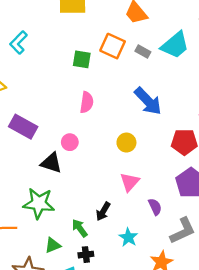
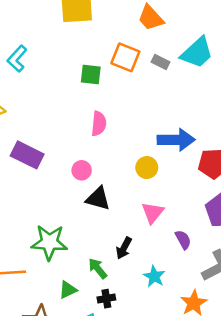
blue arrow: (148, 101) -> (176, 140), moved, turned -44
black triangle: (51, 163) -> (98, 199), moved

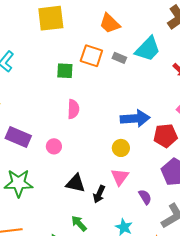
yellow circle: (147, 168) -> (121, 148), moved
pink circle: (82, 170) -> (54, 146), moved
black triangle: (98, 199) -> (76, 183), moved
green star: (49, 242) -> (18, 183), moved
black arrow: (124, 248) -> (99, 194), moved

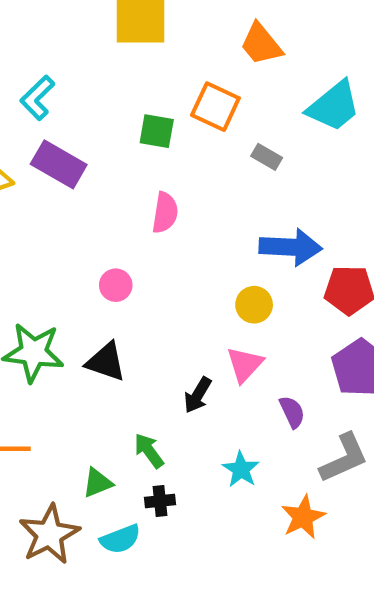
gray rectangle: (119, 58) -> (267, 157), moved
purple rectangle: (18, 137) -> (59, 164), moved
black triangle: (76, 183) -> (106, 362), moved

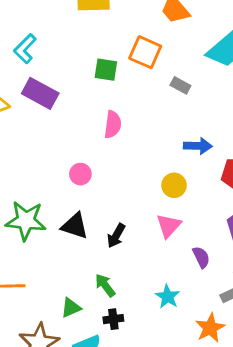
blue arrow: (291, 247) -> (198, 146), size x0.7
black arrow: (198, 395) -> (116, 236), moved

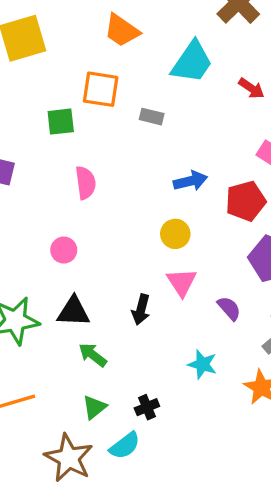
black arrow: (116, 236) -> (141, 310), moved
green arrow: (105, 285) -> (93, 355), moved

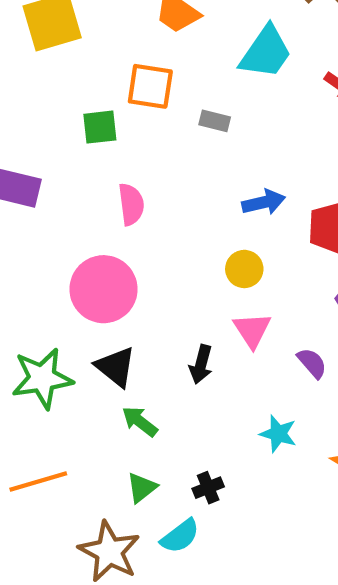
pink circle: (64, 250) -> (104, 289), size x2.0
black triangle: (73, 312) -> (116, 367), turned 36

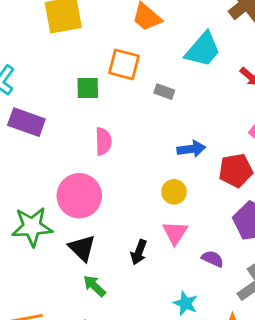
purple semicircle: (312, 363) -> (213, 259), turned -30
green star: (42, 378) -> (32, 227), moved

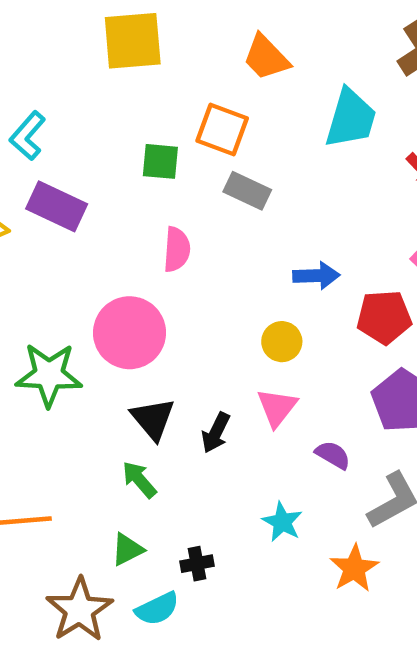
cyan trapezoid: (203, 50) -> (351, 118), turned -30
gray rectangle: (164, 92) -> (247, 191), moved, size x1.4
black triangle: (82, 248) -> (153, 419), moved

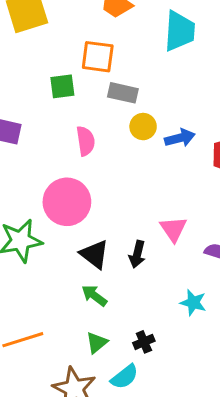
yellow circle: (282, 342) -> (143, 127), moved

